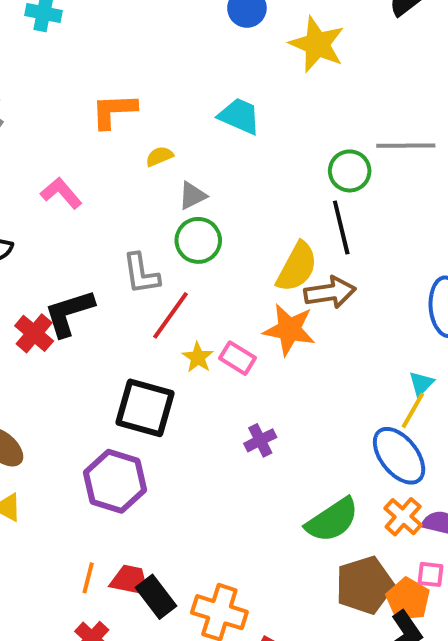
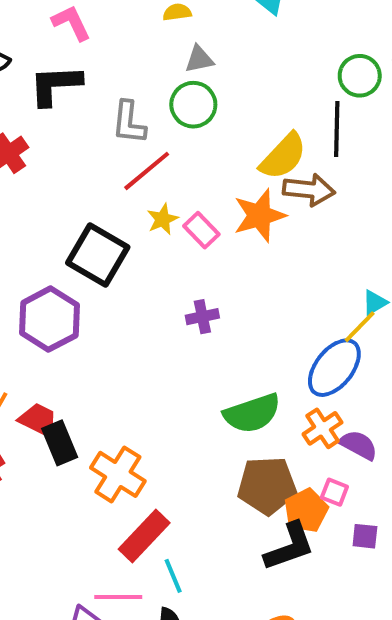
black L-shape: (69, 313) -> (55, 85), moved
orange star: (289, 329) -> (259, 215), turned 30
blue ellipse: (399, 456) -> (334, 368), turned 62

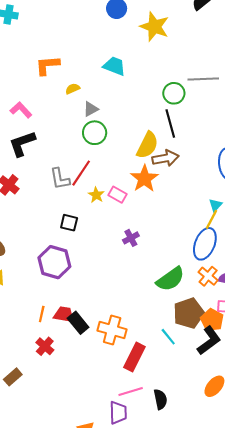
gray L-shape: (129, 122) -> (60, 179), moved
black square: (98, 255) -> (69, 223), size x0.6
cyan line: (173, 576) -> (168, 337), moved

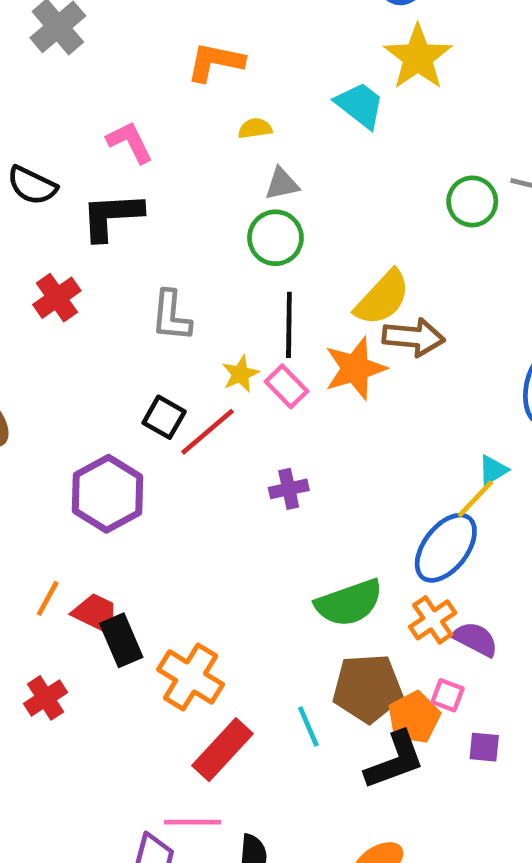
yellow star: (154, 27) -> (418, 57), moved
black line: (170, 124) -> (289, 325), moved
red line: (81, 173) -> (207, 432), moved
red cross: (45, 346) -> (46, 698), moved

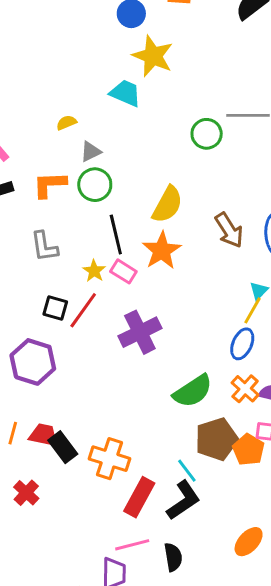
orange L-shape: (215, 62) -> (50, 185), moved
brown arrow: (413, 337) -> (229, 230), moved, turned 66
purple cross: (289, 489) -> (140, 332), size x1.8
blue ellipse: (446, 548) -> (242, 344), size x0.7
black L-shape: (395, 760) -> (183, 500), moved

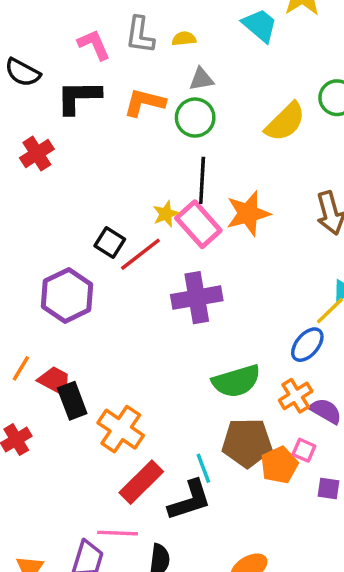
yellow semicircle: (167, 205) -> (285, 122), moved
gray L-shape: (44, 247) -> (140, 35), moved
pink rectangle: (123, 271) -> (198, 224), size x1.5

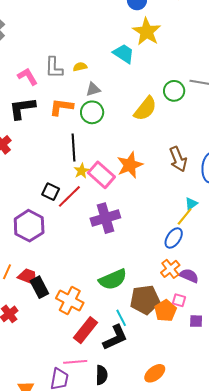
black line: (202, 180) -> (74, 148), moved
green semicircle: (236, 381) -> (113, 279), moved

